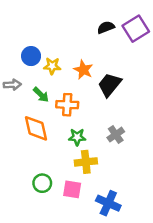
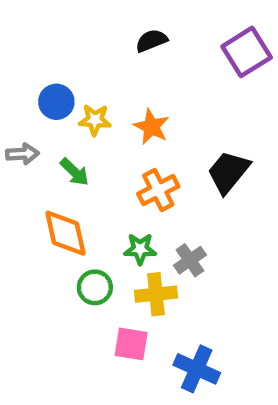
black semicircle: (106, 27) -> (151, 41), moved
black trapezoid: (110, 85) -> (228, 172), moved
orange cross: (67, 105) -> (158, 190), moved, turned -30
gray cross: (116, 135) -> (190, 260), moved
green circle: (42, 183) -> (95, 287), moved

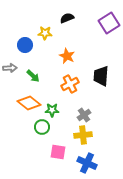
yellow star: (95, 120) -> (45, 33), moved
black trapezoid: (228, 172) -> (101, 76), turned -35
orange diamond: (65, 233) -> (29, 103), turned -40
green star: (140, 249) -> (52, 110), moved
yellow cross: (156, 294) -> (83, 135), moved

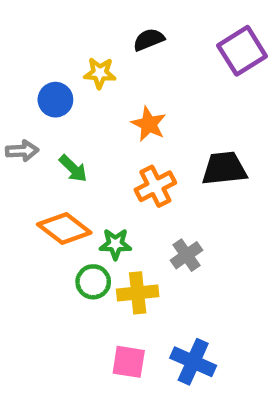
black trapezoid: (101, 76) -> (224, 169), turned 80
yellow cross: (83, 135) -> (138, 293), moved
pink square: (58, 152) -> (129, 362), moved

